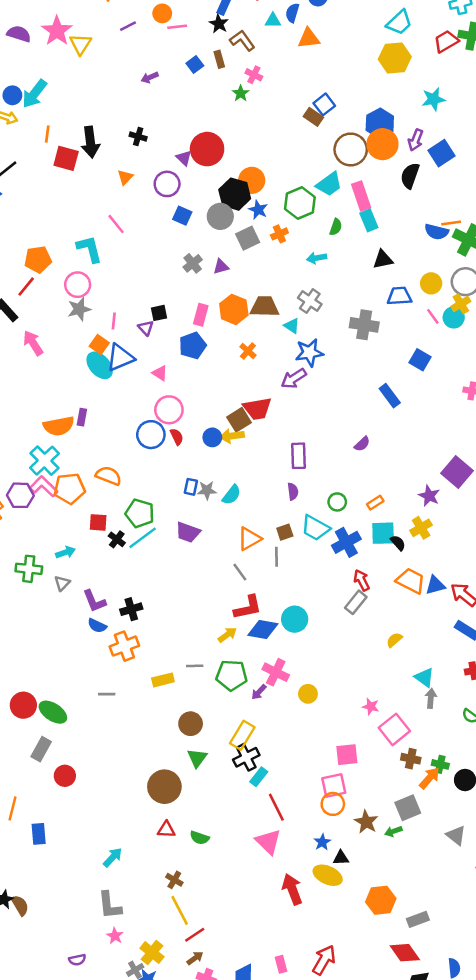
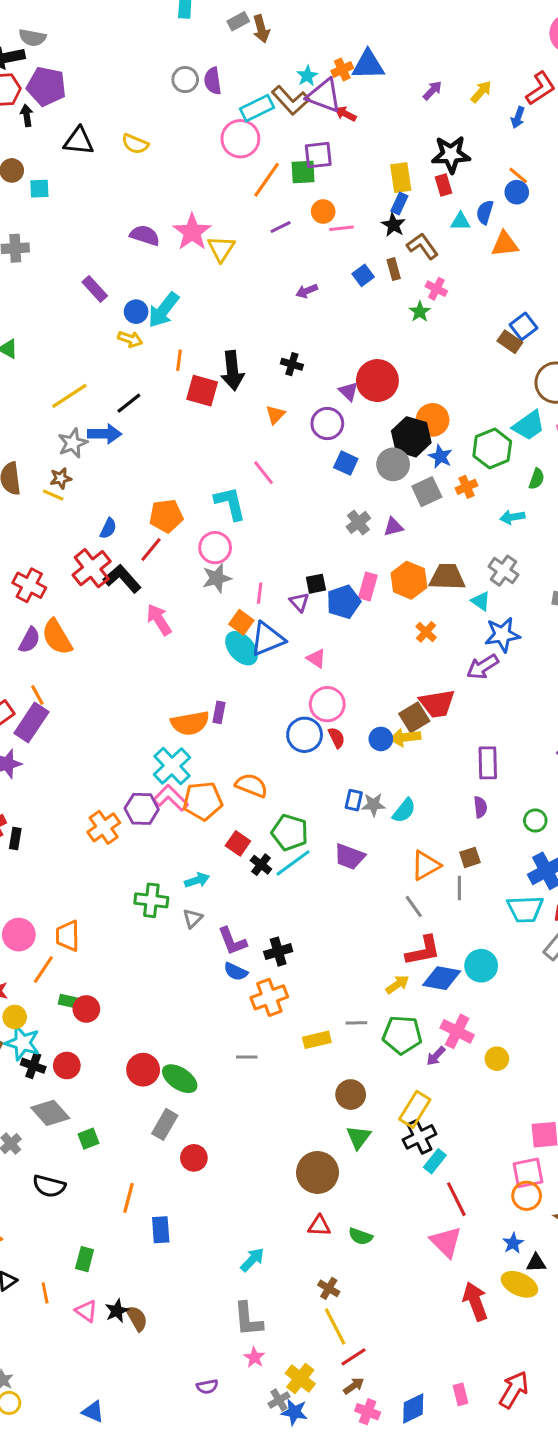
blue pentagon: (193, 346) -> (343, 602), moved
red square: (98, 522) -> (238, 843), turned 30
cyan trapezoid: (315, 528) -> (525, 909), moved, turned -32

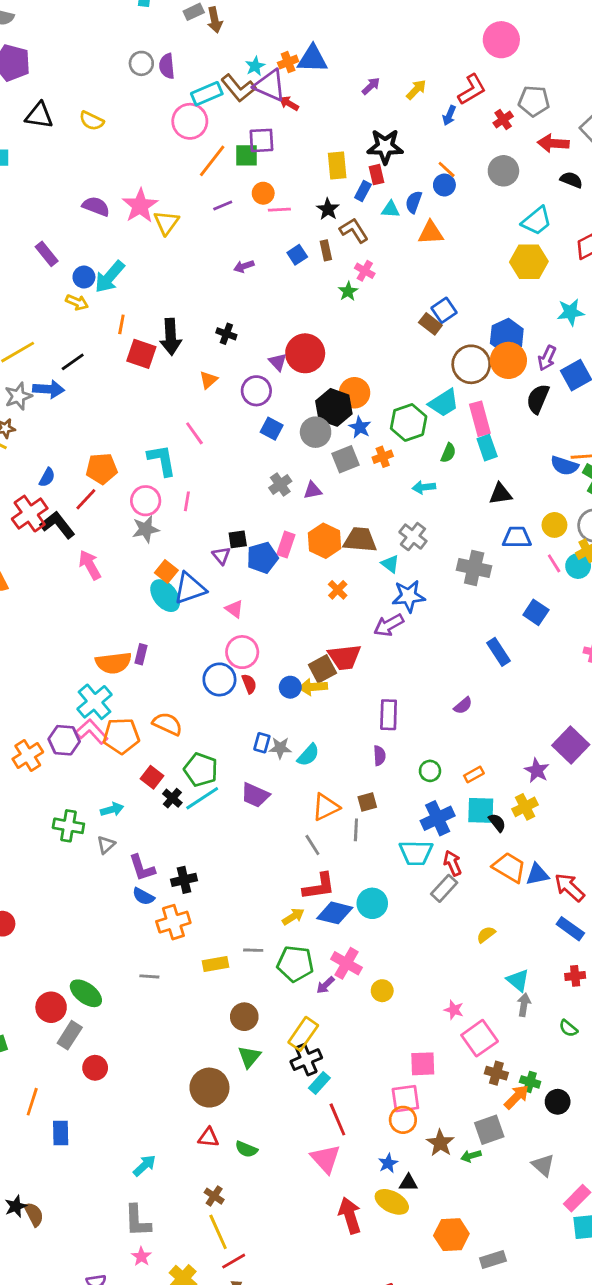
blue rectangle: (399, 203) -> (363, 191), moved
pink line: (260, 593) -> (187, 501), moved
red circle: (143, 1070) -> (51, 1007), moved

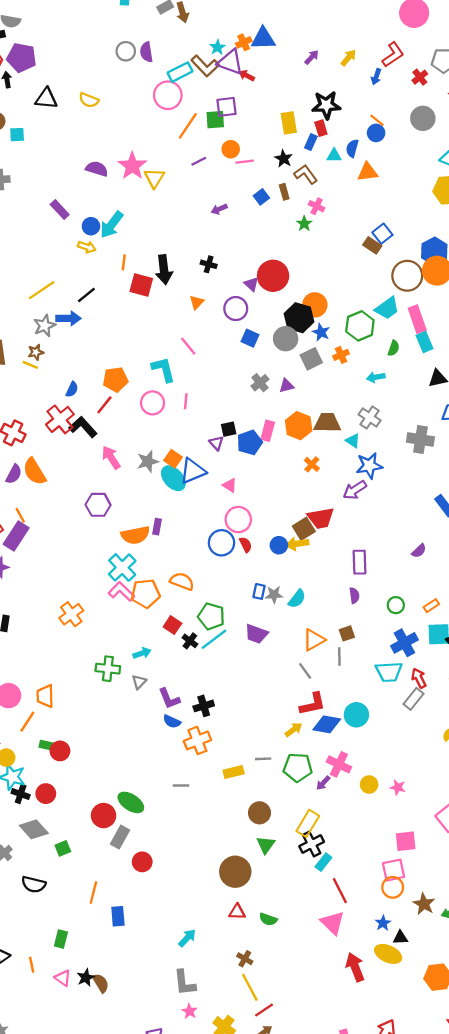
gray star: (146, 529) -> (148, 461), moved
purple hexagon: (64, 740) -> (98, 505), moved
pink star: (454, 1010) -> (398, 787), moved

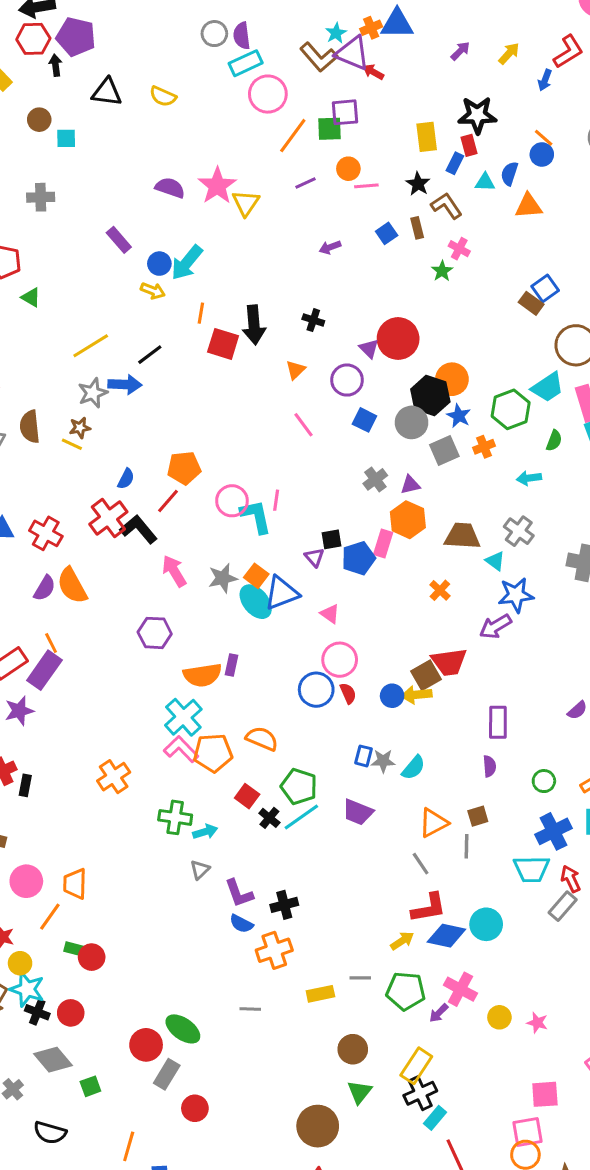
cyan rectangle: (180, 72) -> (246, 63), moved
pink line: (188, 346) -> (303, 425), moved
cyan L-shape: (163, 369) -> (256, 516), moved
orange hexagon: (299, 426) -> (408, 520), moved
green cross: (108, 669) -> (175, 817), moved

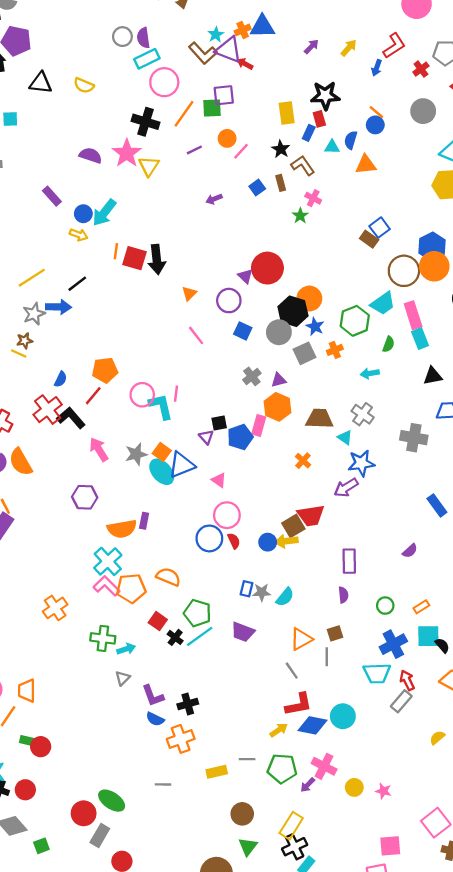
pink line: (366, 186) -> (241, 151), turned -42
black cross: (313, 320) -> (145, 122), moved, size x1.6
red square: (223, 344) -> (134, 258), moved

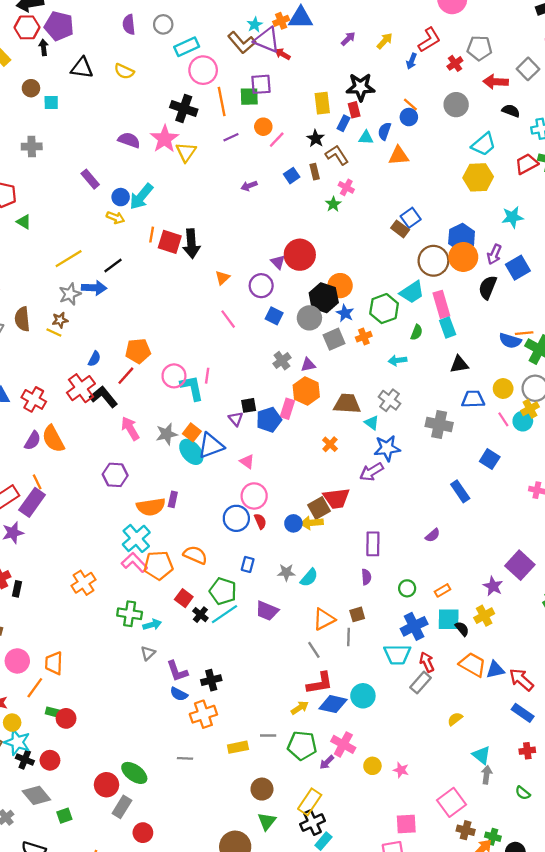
purple semicircle: (143, 38) -> (129, 25), moved
orange line: (184, 114) -> (222, 102), turned -48
blue rectangle: (246, 589) -> (248, 564), moved

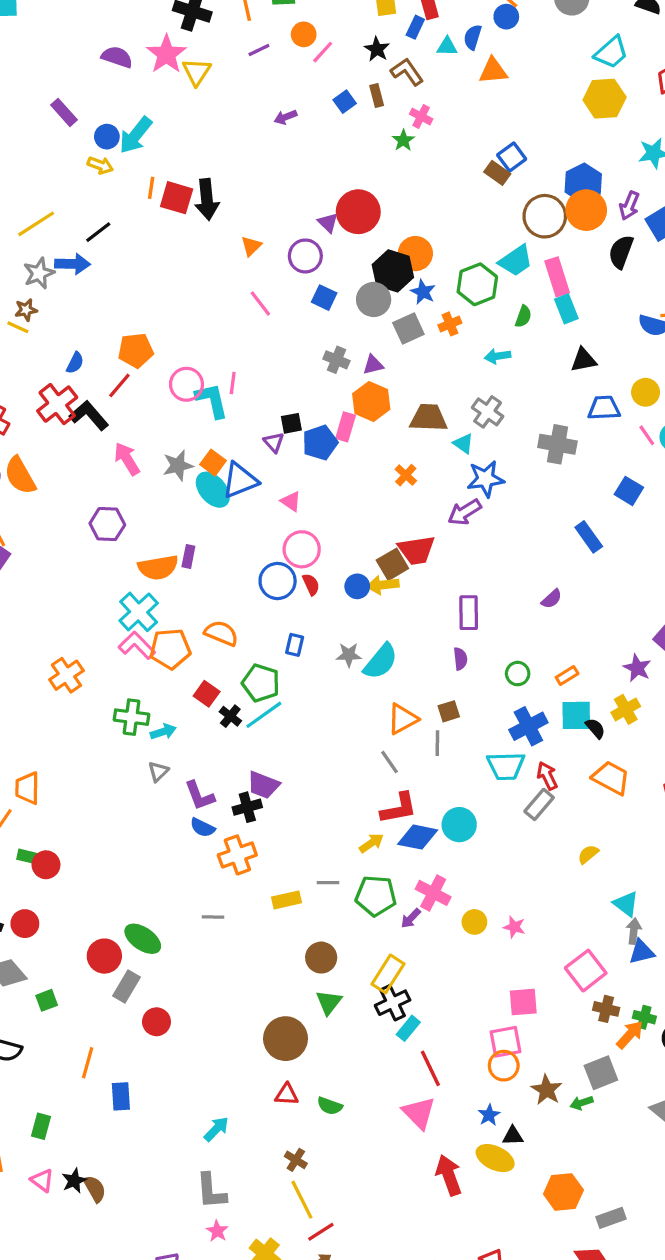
gray cross: (282, 361) -> (336, 360), turned -30
cyan semicircle: (309, 578) -> (381, 661), size x1.4
purple trapezoid: (267, 611) -> (263, 785), moved
blue triangle: (495, 670) -> (642, 952), moved

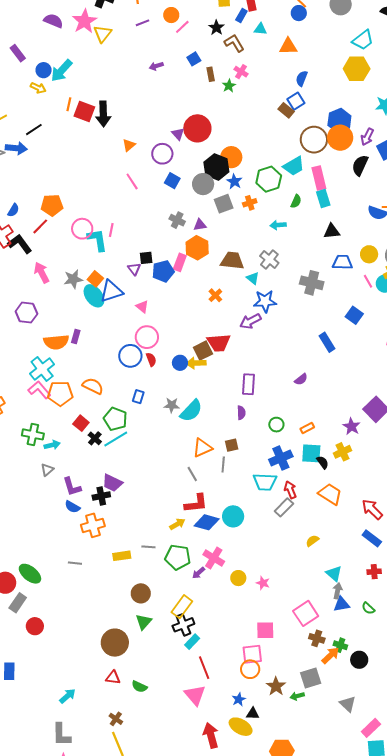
blue semicircle: (473, 37) -> (302, 78), moved
brown rectangle: (377, 95) -> (211, 74), moved

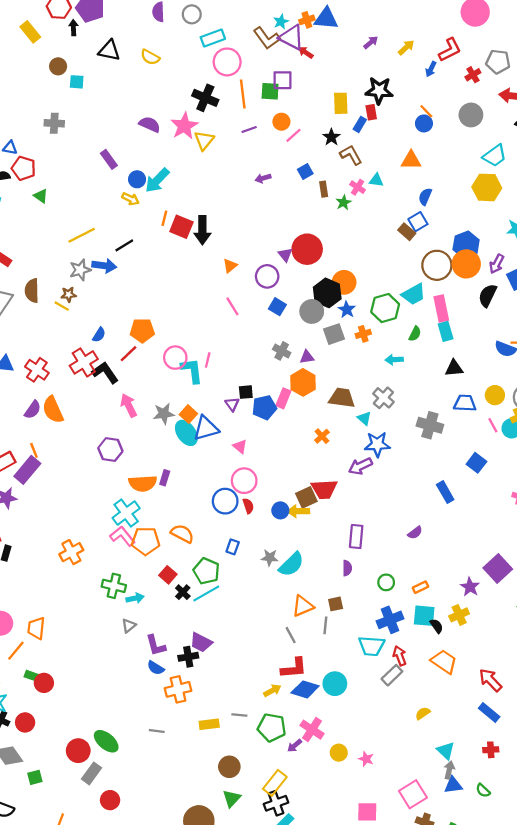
cyan triangle: (260, 29) -> (376, 180), moved

